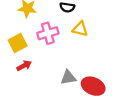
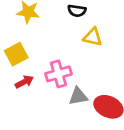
pink cross: (48, 33) -> (58, 74), moved

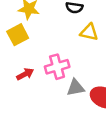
yellow square: (16, 54) -> (18, 35), moved

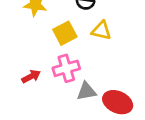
yellow square: (18, 35) -> (65, 33), moved

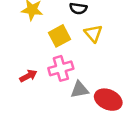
yellow triangle: (101, 30) -> (93, 33), turned 36

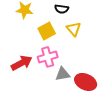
red arrow: (28, 76) -> (22, 63), size x1.5

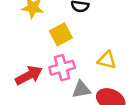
yellow triangle: (74, 29) -> (107, 60), moved, turned -35

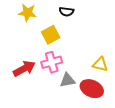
yellow triangle: (107, 60) -> (100, 64), moved

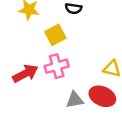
gray triangle: (67, 80) -> (75, 100), moved

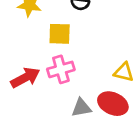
yellow square: (55, 35) -> (60, 34), turned 30

